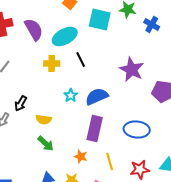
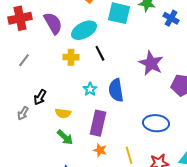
blue semicircle: (97, 96) -> (116, 90), turned -75
purple rectangle: (95, 128) -> (98, 123), moved

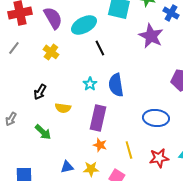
yellow cross: (71, 57) -> (51, 52), moved, turned 35
gray line: (24, 60) -> (14, 48), moved
purple star: (151, 63) -> (151, 36), moved
gray arrow: (23, 113) -> (11, 119), moved
green arrow: (65, 137) -> (43, 132), moved

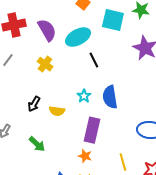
yellow semicircle: (63, 108) -> (57, 111), moved
orange star: (100, 145) -> (85, 156), moved

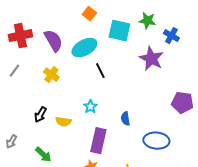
blue semicircle: (110, 97) -> (125, 119), moved, size x0.6

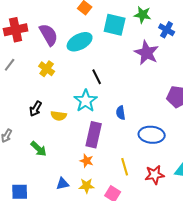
black line: (100, 71) -> (97, 77), moved
cyan star: (90, 107) -> (86, 101), size x1.6

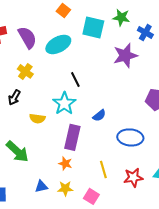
purple star: (147, 53) -> (125, 55), turned 30
black arrow: (36, 109) -> (14, 97), moved
blue semicircle: (121, 113) -> (99, 115), turned -120
green arrow: (39, 149) -> (17, 151), size x1.4

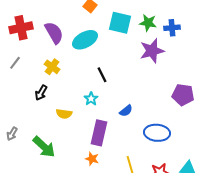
green star: (121, 17) -> (148, 23), moved
blue cross: (145, 32) -> (172, 28), turned -35
cyan star: (64, 103) -> (91, 99), size x0.6

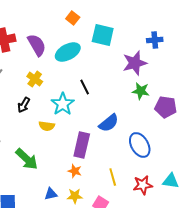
green star: (148, 23) -> (141, 91), moved
cyan star: (91, 99) -> (63, 104), moved, size x1.6
blue semicircle: (126, 111) -> (109, 123), size x1.5
blue ellipse: (157, 133) -> (140, 145), turned 55

